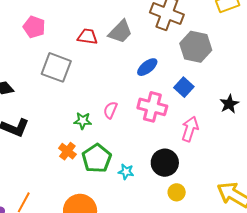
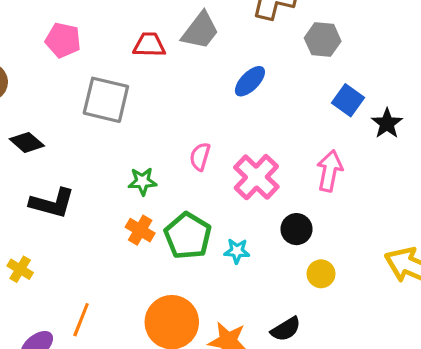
gray hexagon: (196, 47) -> (323, 40), size x0.7
blue square: (184, 87) -> (348, 100), moved
pink cross: (152, 107) -> (256, 177), moved, turned 36
green star: (83, 121) -> (142, 181), moved
black circle: (165, 163) -> (296, 229), size x0.7

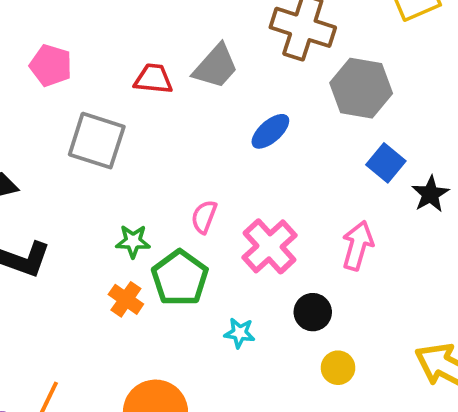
gray hexagon: (323, 40) -> (361, 88), size x1.4
green pentagon: (188, 236) -> (180, 278), moved

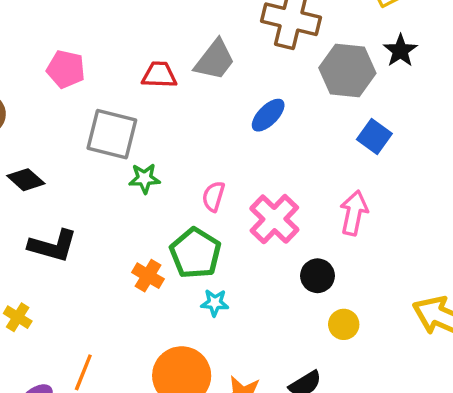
black star: (430, 194) -> (400, 51), moved
green star: (133, 241) -> (144, 178), moved
cyan star: (240, 333) -> (215, 303), moved

